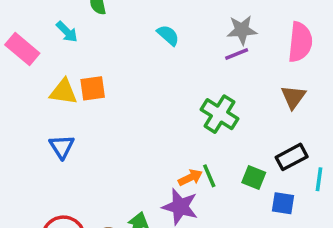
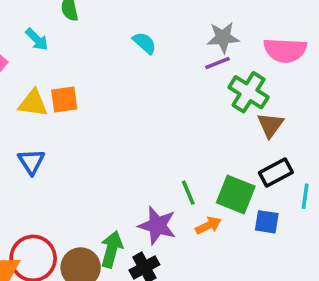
pink semicircle: (300, 42) -> (285, 50), turned 87
brown triangle: (293, 97) -> (270, 125), moved
green cross: (220, 114) -> (249, 92), moved
orange arrow: (190, 178) -> (208, 225), moved
green square: (254, 178) -> (236, 194), size x1.5

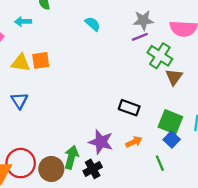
cyan arrow: (37, 39) -> (23, 22), turned 133
black rectangle: (276, 173) -> (129, 108), moved, turned 48
green line: (188, 193) -> (160, 163), moved
green square: (236, 194) -> (170, 122), moved
blue square: (267, 222) -> (172, 139), turned 35

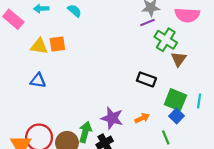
cyan semicircle: (93, 24) -> (75, 11), moved
blue triangle: (19, 101) -> (38, 81), turned -49
black rectangle: (129, 108) -> (146, 79), moved

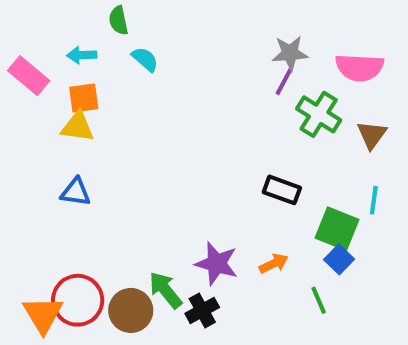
purple line: (148, 23) -> (284, 82), turned -40
orange square: (57, 44) -> (84, 98), moved
brown triangle: (179, 59) -> (372, 135), moved
cyan line: (199, 101) -> (374, 200), moved
green arrow: (85, 132) -> (165, 290), turned -54

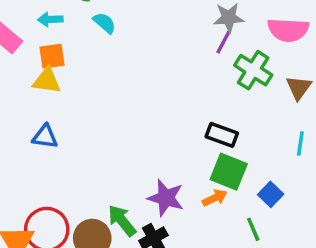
green square: (337, 229) -> (229, 172), moved

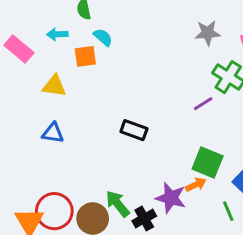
purple line: (223, 42) -> (203, 104), moved, turned 30
orange square: (52, 56) -> (85, 56), moved
black rectangle: (222, 135) -> (134, 130), moved
purple star: (166, 198) -> (171, 198), moved

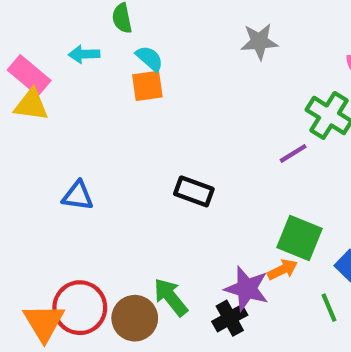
gray star: (208, 33) -> (259, 42), moved
orange square: (85, 56) -> (147, 86), moved
yellow triangle: (54, 86) -> (31, 105), moved
black cross: (144, 218) -> (230, 318), moved

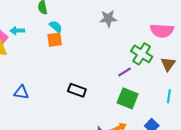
cyan arrow: (84, 54) -> (17, 31), moved
green square: (299, 238) -> (128, 98), moved

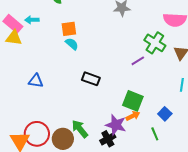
cyan semicircle: (56, 27) -> (72, 44), moved
green square: (128, 98) -> (133, 101), moved

